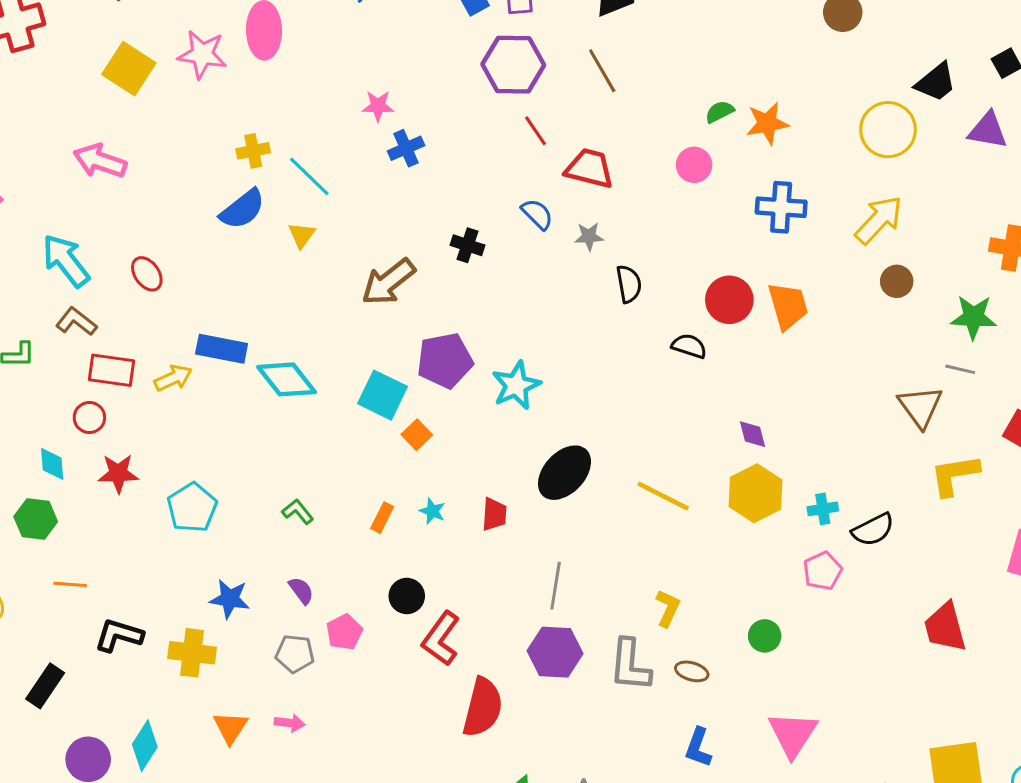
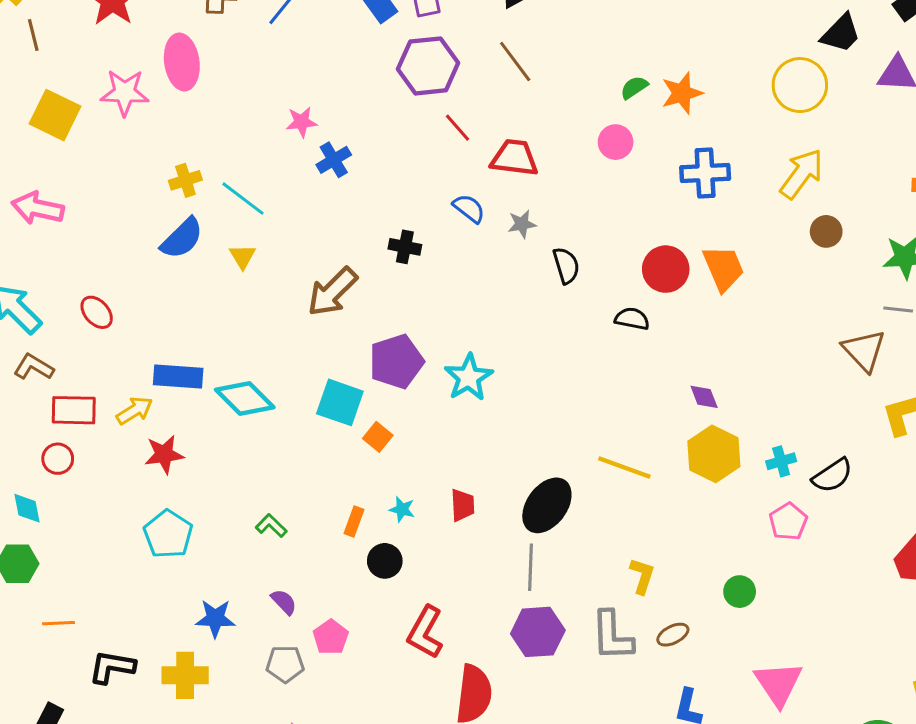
red star: (118, 473) -> (164, 454), moved
black ellipse: (564, 473) -> (547, 505), moved
black circle: (407, 596) -> (385, 561), moved
brown ellipse: (692, 671) -> (673, 635), turned -36

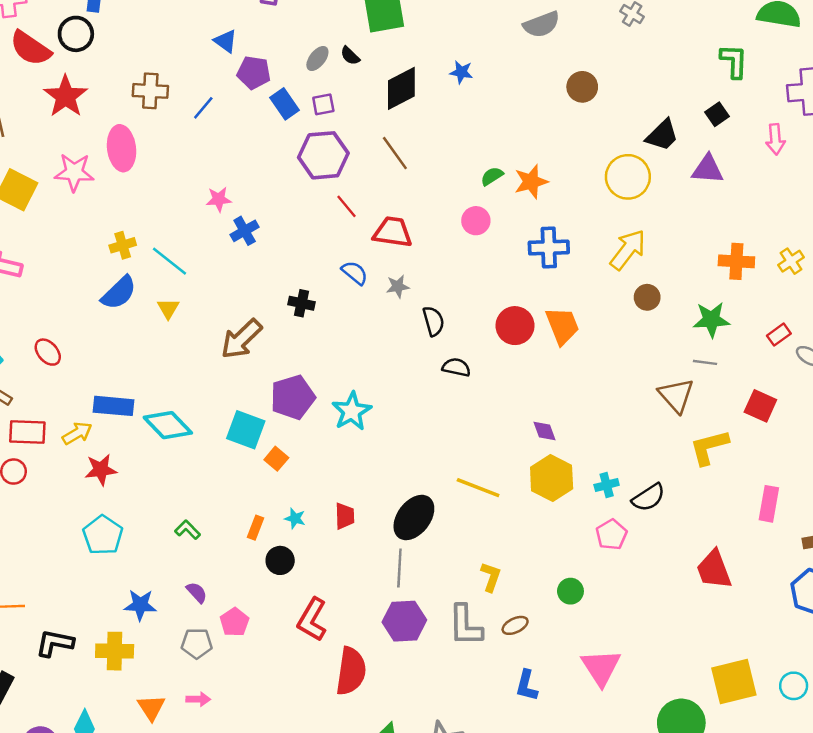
black semicircle: (632, 319) -> (456, 367), moved

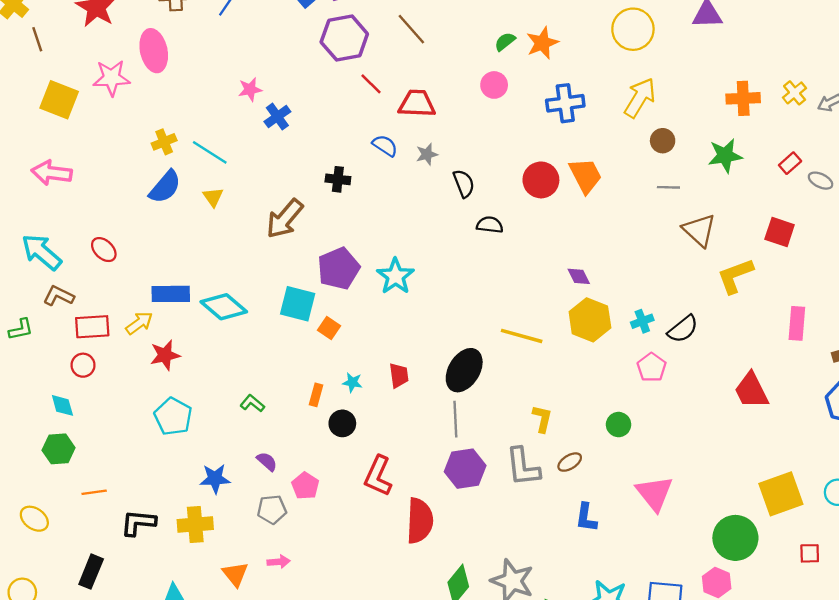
gray line: (705, 362) -> (668, 187), moved

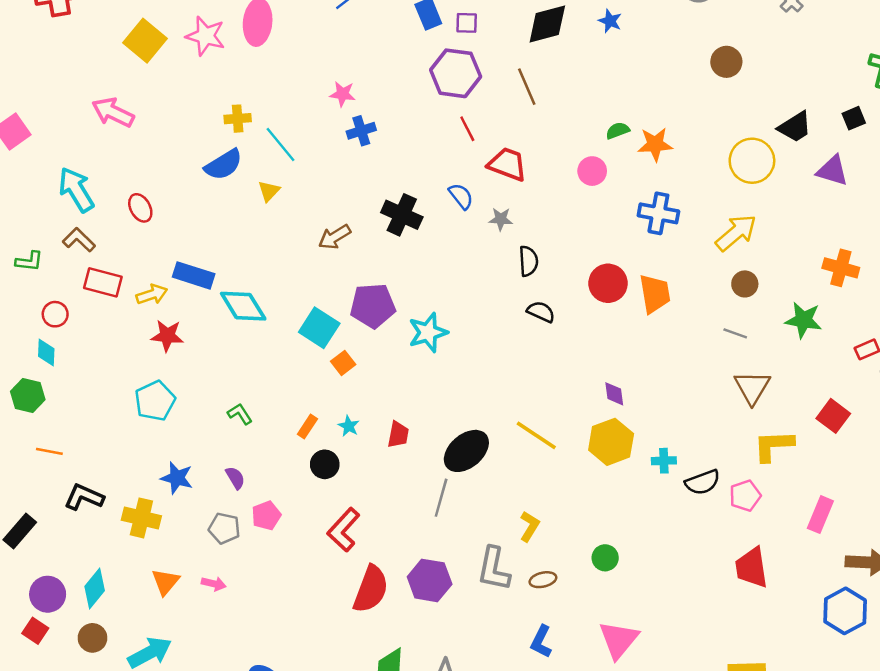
black cross: (338, 179) -> (402, 215), size x1.5
brown arrow: (285, 219) -> (335, 237), size x0.7
red circle: (83, 365) -> (55, 314), moved
pink pentagon: (652, 367) -> (745, 496), moved
purple hexagon: (465, 469) -> (430, 580), moved

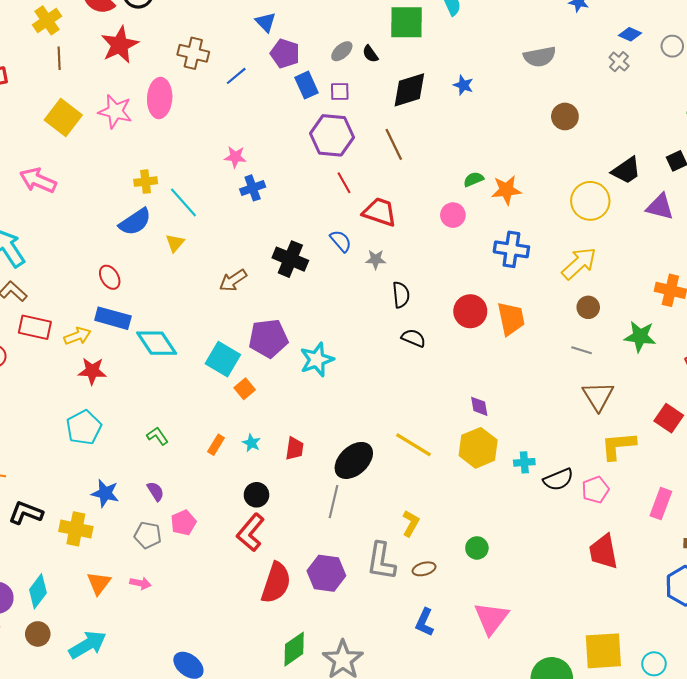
red ellipse: (140, 208) -> (110, 277), moved
black circle: (325, 464) -> (256, 495), moved

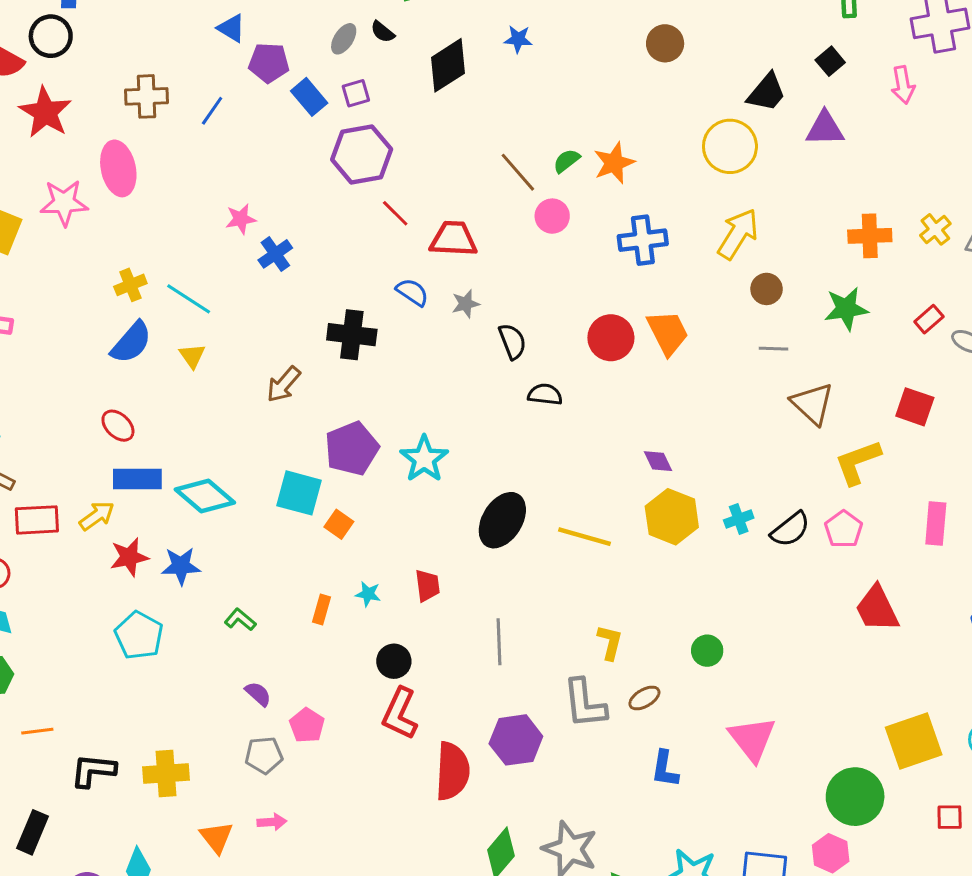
brown line: (394, 144) -> (518, 172), moved
black ellipse: (354, 460) -> (502, 520), moved
blue star: (105, 493) -> (181, 566), moved

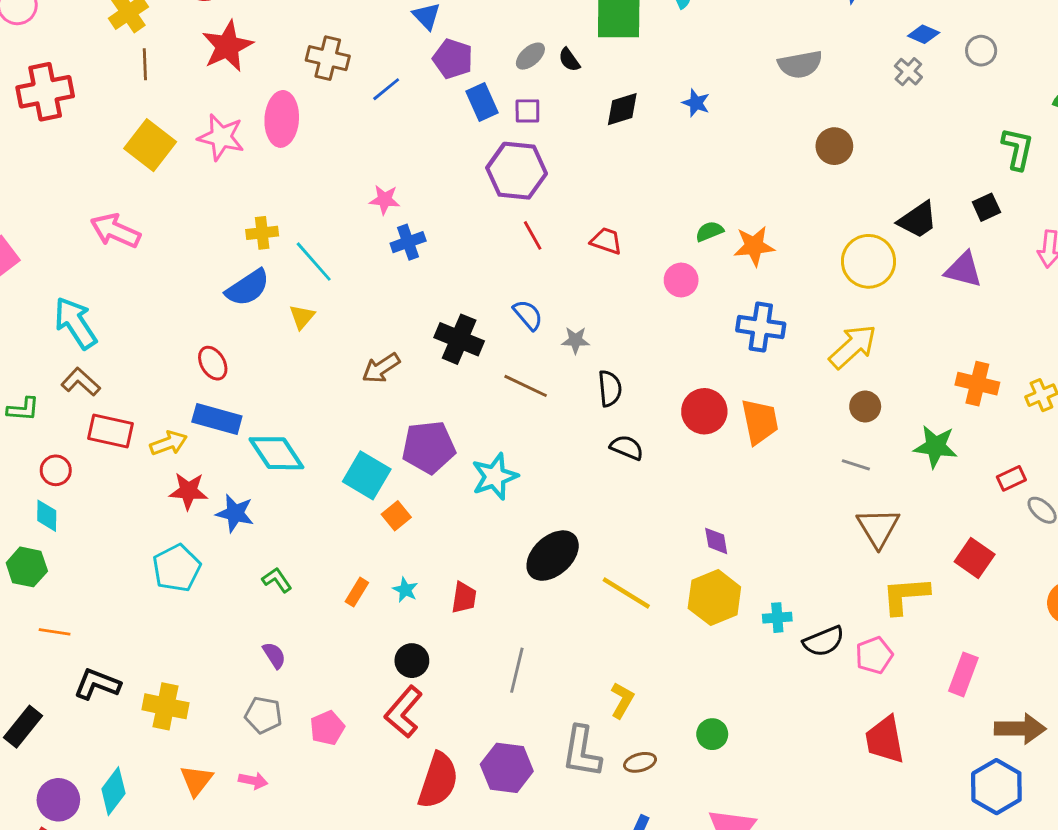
black diamond: (448, 65) -> (622, 109), size x0.7
brown line: (518, 172) -> (526, 386), moved, turned -39
red trapezoid: (453, 239) -> (606, 241), moved, size x0.7
pink pentagon: (307, 725) -> (327, 728), moved

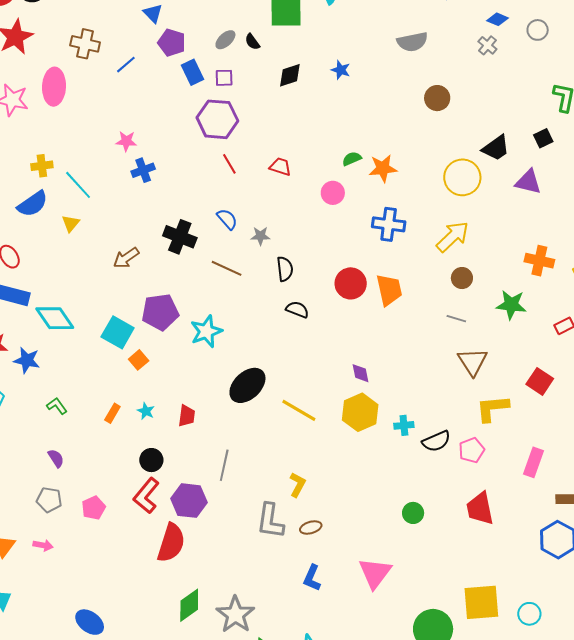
green circle: (712, 734) -> (413, 513), moved
purple hexagon: (507, 768) -> (189, 501), moved

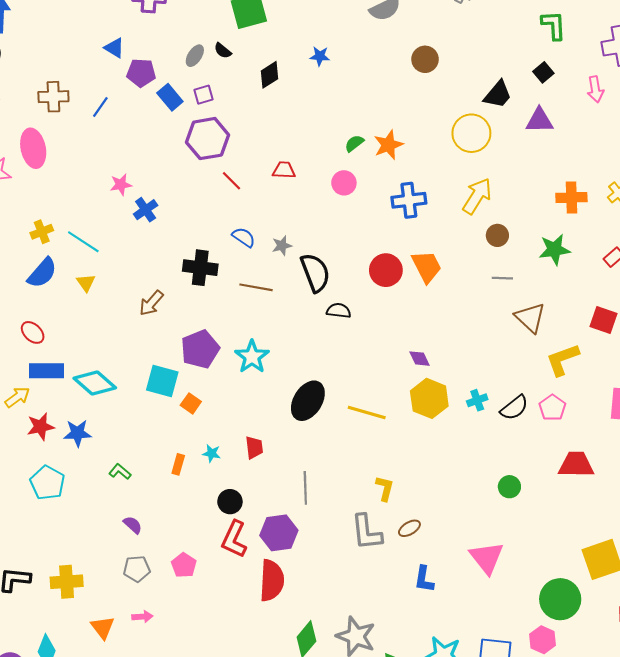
black semicircle: (285, 269) -> (315, 273), size x1.5
red trapezoid: (480, 509) -> (576, 465), turned 117

